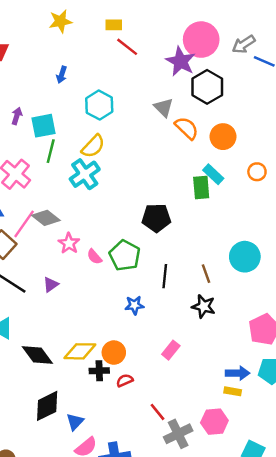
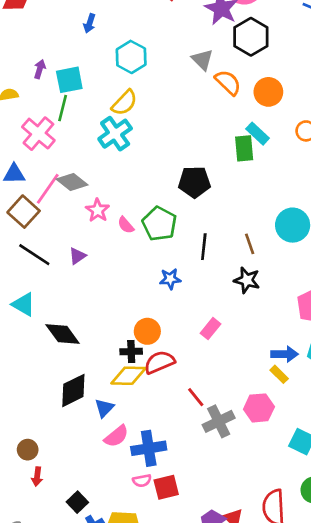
green line: (51, 151) -> (63, 108), moved
yellow diamond: (80, 351) -> (128, 376), moved
red semicircle: (125, 380) -> (159, 362), size x1.6
yellow rectangle: (233, 391) -> (279, 374), turned 35

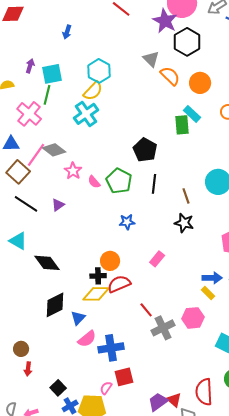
cyan hexagon: (131, 57) -> (99, 71), moved
black pentagon: (194, 182) -> (145, 150), turned 30
black line: (204, 247) -> (154, 184), moved
pink semicircle: (142, 481) -> (106, 388), moved, turned 136

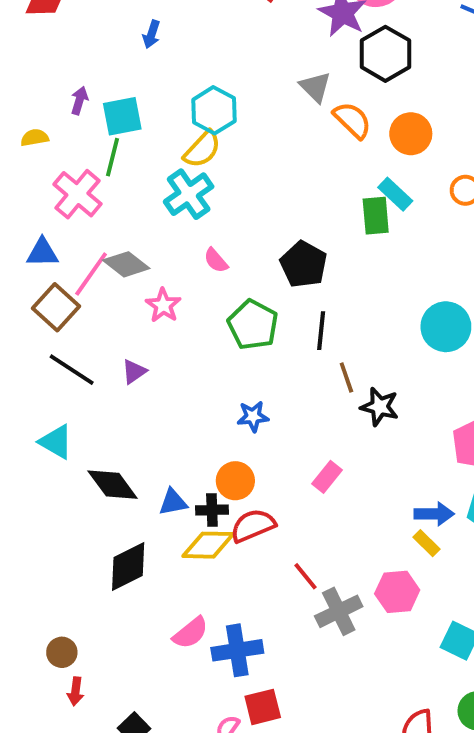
pink semicircle: (94, 182) -> (216, 260), moved
brown line: (186, 196) -> (346, 377), moved
blue star: (127, 222) -> (253, 416), moved
blue triangle: (78, 318) -> (173, 502), moved, turned 35

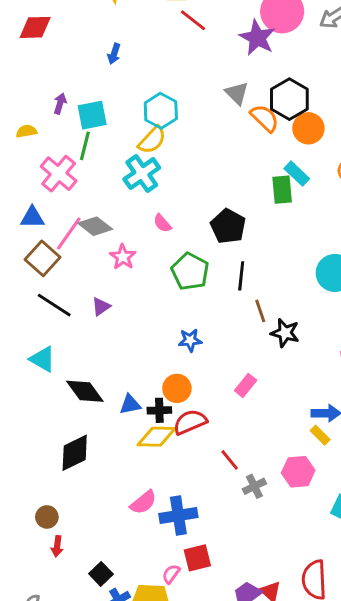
black hexagon: (385, 54) -> (289, 99), moved
black diamond: (128, 567) -> (75, 453), moved
gray cross: (339, 611) -> (254, 486), size x0.7

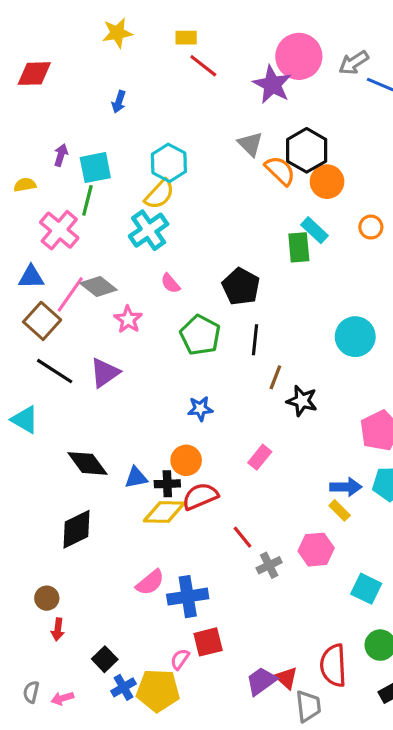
purple triangle: (101, 307) -> (105, 373), size x1.5
brown line: (260, 311) -> (275, 377), turned 40
cyan triangle: (42, 359) -> (25, 420), moved

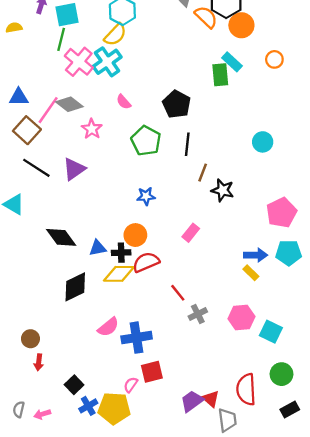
pink cross: (59, 230) -> (79, 62), moved
cyan circle: (355, 337) -> (263, 142), size x0.7
black diamond: (77, 529) -> (75, 287), moved
pink hexagon: (316, 550) -> (241, 318), moved

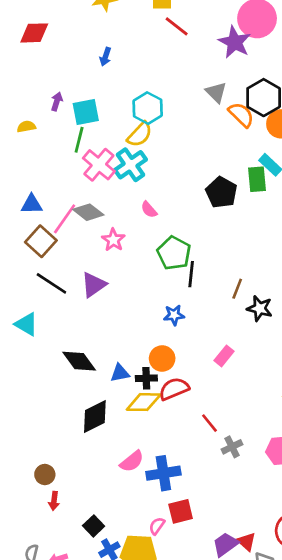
black pentagon: (177, 104) -> (221, 192), moved
black line: (187, 144) -> (191, 274), moved

